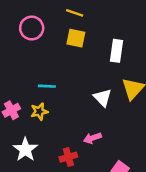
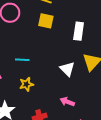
yellow star: (39, 112) -> (26, 84), moved
pink arrow: (92, 138) -> (67, 102), moved, turned 40

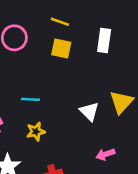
white rectangle: (79, 31) -> (104, 40), moved
pink arrow: (67, 102) -> (105, 154), moved, turned -40

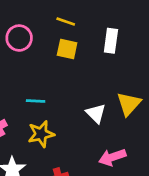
yellow star: (36, 132) -> (41, 134), size x1.4
pink arrow: (105, 154) -> (112, 157), size x1.4

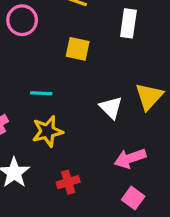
yellow square: (67, 49) -> (78, 49), moved

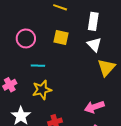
pink circle: (22, 20) -> (26, 38), moved
white triangle: (111, 108) -> (94, 45), moved

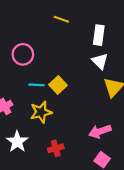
yellow square: (61, 37) -> (58, 85), moved, turned 35

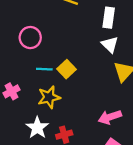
white star: (17, 142) -> (37, 128), moved

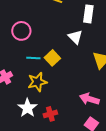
white triangle: (110, 45) -> (75, 37), moved
pink arrow: (110, 117) -> (89, 99), turned 36

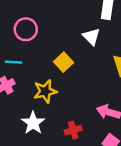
cyan line: (33, 58) -> (14, 62), moved
red cross: (50, 114) -> (73, 130), moved

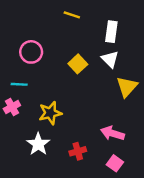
white triangle: (91, 37) -> (110, 59), moved
yellow square: (63, 62) -> (78, 64), moved

